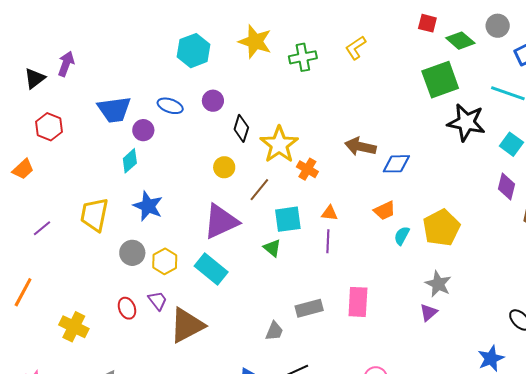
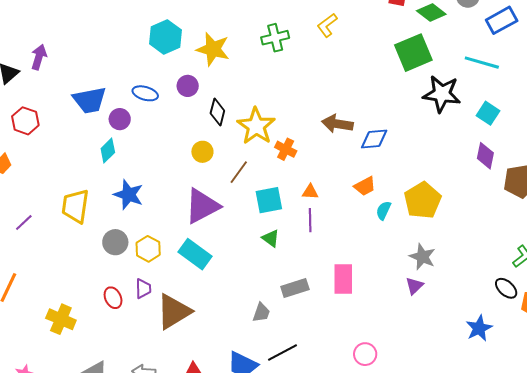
yellow star: (255, 42) -> (213, 49), moved
green triangle: (272, 248) -> (271, 238), moved
purple trapezoid: (158, 301) -> (143, 289), turned 40

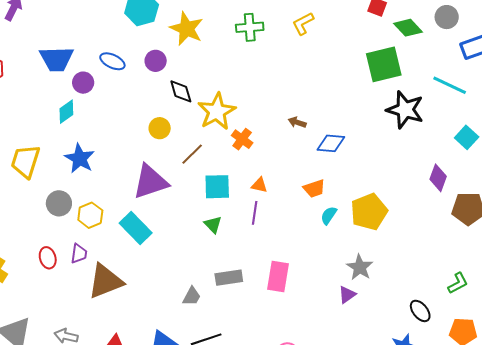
black diamond: (217, 112) -> (181, 91), turned -40
cyan square: (488, 113) -> (467, 137), moved
brown arrow: (337, 124) -> (297, 122), size x0.6
black ellipse: (506, 288) -> (420, 311), moved

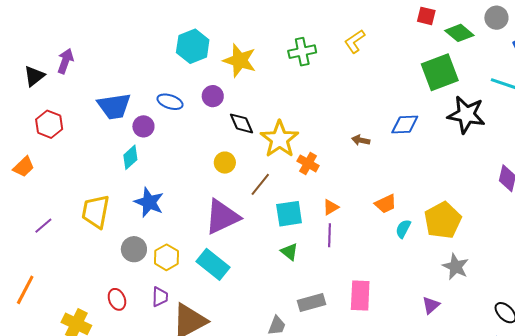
blue diamond: (331, 143) -> (405, 124), moved
orange triangle: (259, 185) -> (331, 207), turned -36
red ellipse: (48, 258) -> (117, 299), moved
gray star: (360, 267) -> (456, 267), moved

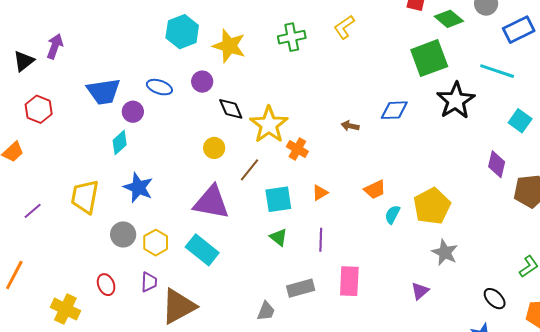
black star: (466, 115) -> (456, 101), turned 30
purple triangle: (222, 217) -> (211, 202), turned 36
purple line: (329, 235) -> (321, 240), moved

